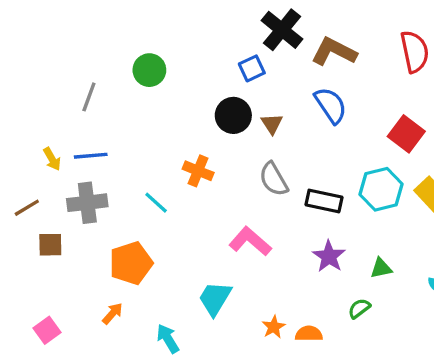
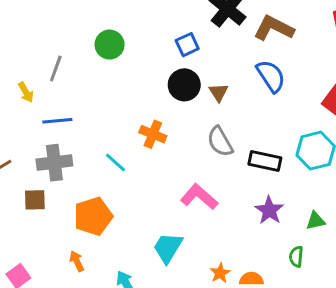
blue square: (252, 68) -> (187, 45), moved
yellow arrow: (52, 159) -> (26, 92), moved
brown square: (50, 245) -> (35, 200), moved
green semicircle: (359, 308) -> (296, 257), turned -48
orange arrow: (112, 313) -> (77, 261), turned -66

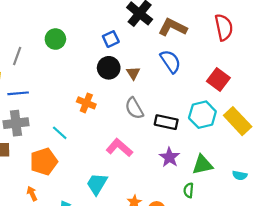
cyan line: (116, 163) -> (60, 133), moved
green triangle: (316, 221) -> (202, 165), size x1.5

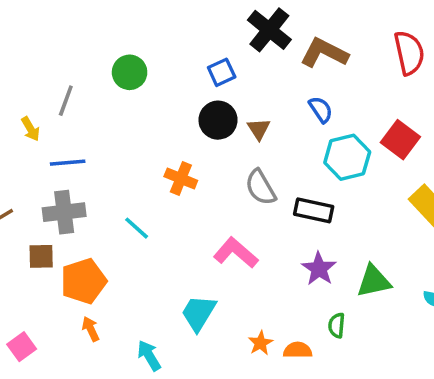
blue semicircle: (170, 61) -> (321, 109), size x0.7
cyan hexagon: (202, 115) -> (347, 157), moved
orange pentagon: (44, 162) -> (84, 281), moved
green semicircle: (189, 190) -> (337, 325), moved

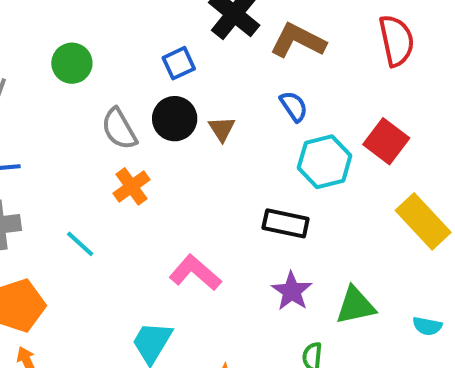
orange cross: (181, 178) -> (131, 186), turned 32
gray semicircle: (260, 187) -> (119, 129), moved

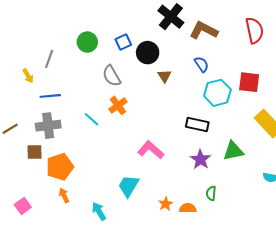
blue square: (179, 63) -> (123, 42), moved
black circle: (175, 119) -> (148, 53), moved
red square: (386, 141) -> (249, 82), turned -30
cyan line: (80, 244) -> (92, 119), moved
green triangle: (355, 306) -> (233, 151), moved

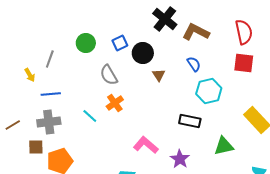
red square: (249, 82) -> (244, 63), moved
purple star: (200, 159) -> (180, 159), moved

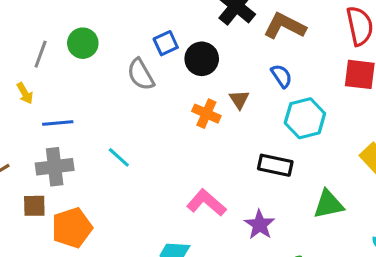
green circle: (86, 43) -> (83, 43), moved
gray line: (50, 59) -> (41, 54), moved
gray semicircle: (109, 75) -> (141, 74), moved
brown triangle: (159, 75) -> (239, 99), moved
orange cross: (115, 103) -> (206, 114), moved, turned -30

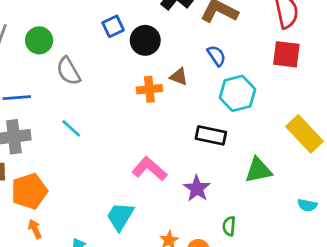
green circle: (83, 43) -> (39, 40), moved
gray semicircle: (141, 74) -> (68, 71), moved
brown triangle: (239, 99) -> (179, 77), turned -36
orange cross: (206, 114) -> (149, 89), turned -30

